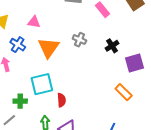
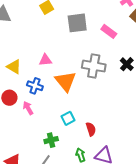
gray cross: (79, 40) -> (94, 66), size x1.6
cyan square: (42, 84) -> (68, 118), size x0.6

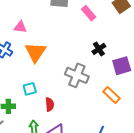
gray cross: (94, 66) -> (77, 75), moved

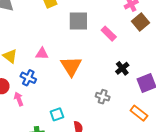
orange triangle: (35, 52) -> (71, 66), moved
gray cross: (77, 75) -> (103, 97), size x0.6

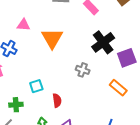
black cross: (122, 68) -> (103, 42), size x1.6

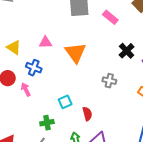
black cross: (103, 42) -> (127, 51), size x0.7

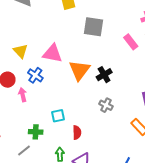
pink rectangle: (110, 17) -> (131, 42), moved
pink triangle: (45, 42) -> (52, 53), size x1.5
black cross: (127, 51) -> (104, 75), moved

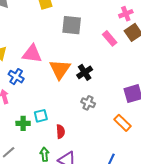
green cross: (36, 132) -> (23, 123), moved

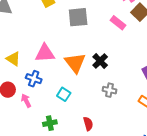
cyan square: (41, 116) -> (64, 94), moved, turned -32

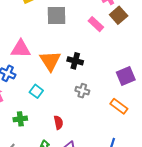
black cross: (100, 61) -> (75, 61), turned -35

